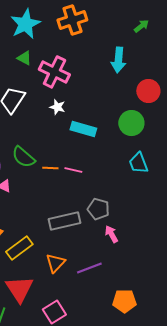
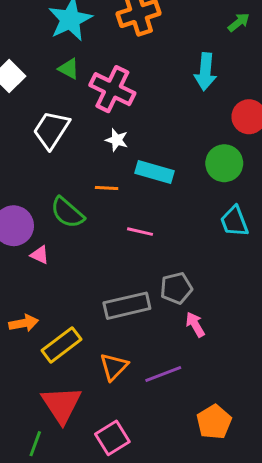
orange line: (50, 168) -> (107, 188), moved
gray pentagon: (98, 209) -> (176, 288), turned -30
orange pentagon: (124, 301) -> (214, 422), turned -30

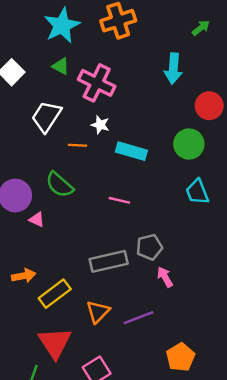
orange line: (107, 188) -> (77, 145), moved

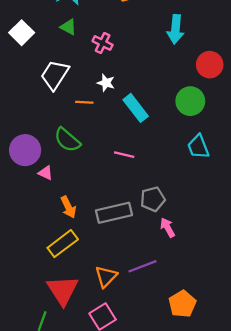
pink cross: (97, 83) -> (103, 43), size x0.6
cyan rectangle: (131, 151) -> (136, 108), turned 36
orange arrow: (24, 276) -> (68, 207), moved, turned 75
orange triangle: (98, 312) -> (106, 277), moved

